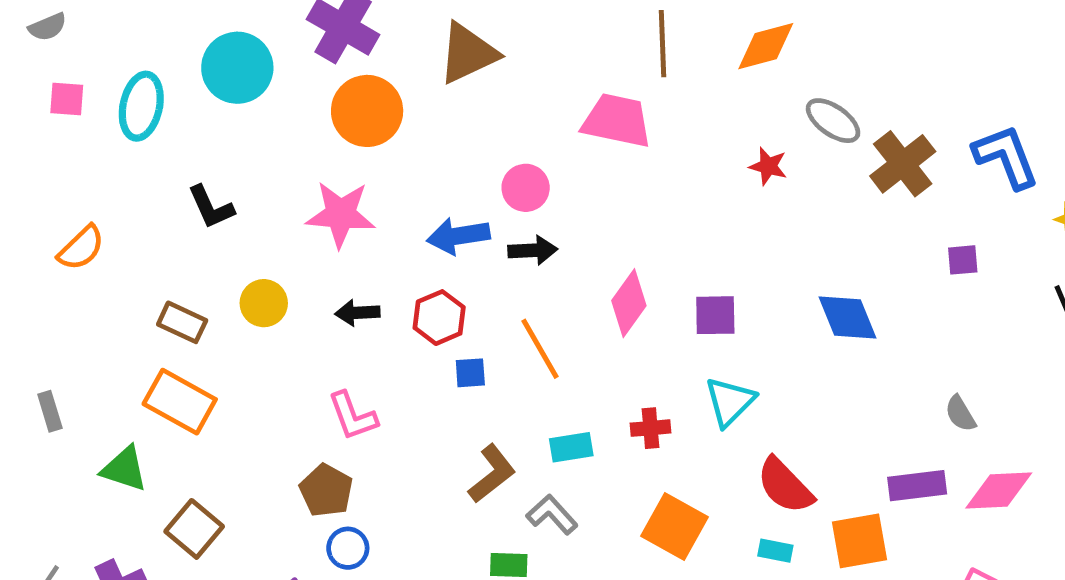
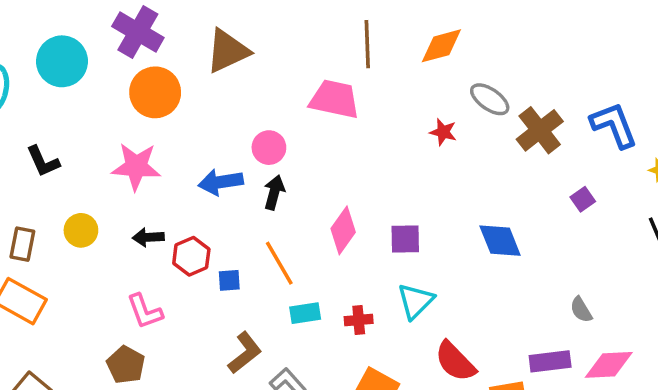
black arrow: (533, 250) -> (274, 192), turned -72
purple square: (963, 260) -> (583, 199), turned -30
red hexagon: (439, 318) -> (191, 256), moved
brown rectangle: (182, 322) -> (22, 244), turned 76
cyan rectangle: (571, 447) -> (305, 313), moved

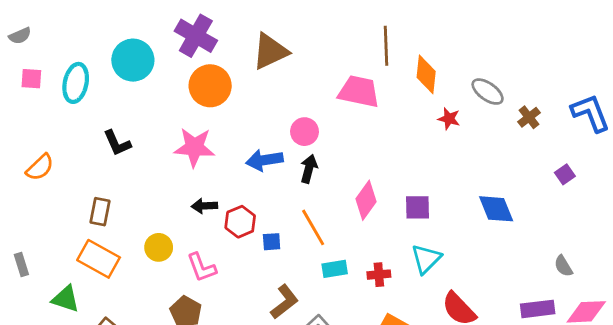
orange diamond: (441, 46) -> (426, 74), moved, turned -69
brown cross: (540, 130) -> (529, 117), size x0.6
yellow circle: (81, 230) -> (159, 247), moved

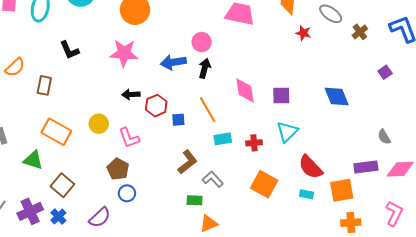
pink diamond: (366, 200) -> (245, 90), turned -44
brown rectangle: (100, 212) -> (44, 85), moved

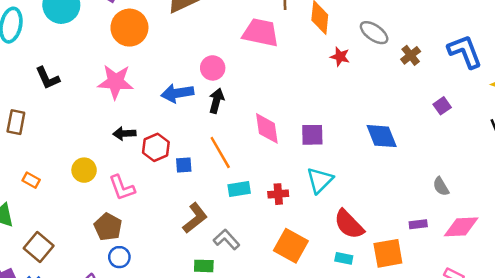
orange rectangle: (56, 132) -> (31, 180), size x0.5
purple rectangle: (366, 167) -> (418, 224), size x0.6

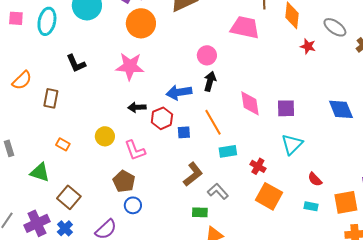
blue arrow: (177, 93) -> (179, 92), moved
red cross: (278, 194) -> (258, 166), moved, turned 35
red semicircle: (349, 224) -> (315, 179), size x0.6

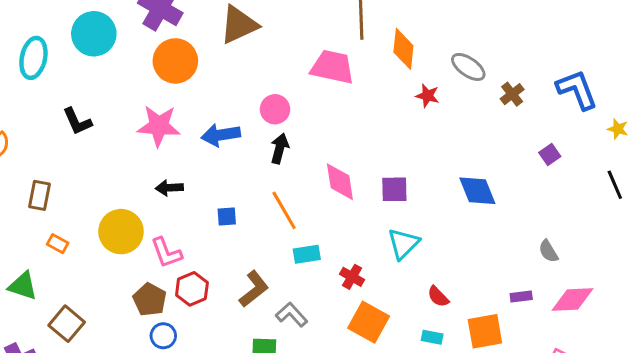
blue arrow: (179, 92) -> (221, 135), moved
brown rectangle: (51, 98) -> (39, 195), moved
red hexagon: (162, 118) -> (192, 289), moved
blue square: (184, 132) -> (227, 216), moved
yellow circle: (105, 136) -> (121, 232), size x1.5

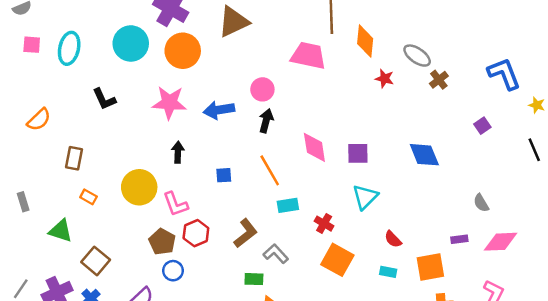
cyan circle: (94, 34) -> (131, 43), moved
brown cross: (512, 94) -> (439, 80), moved
black arrow: (169, 188) -> (178, 152), turned 95

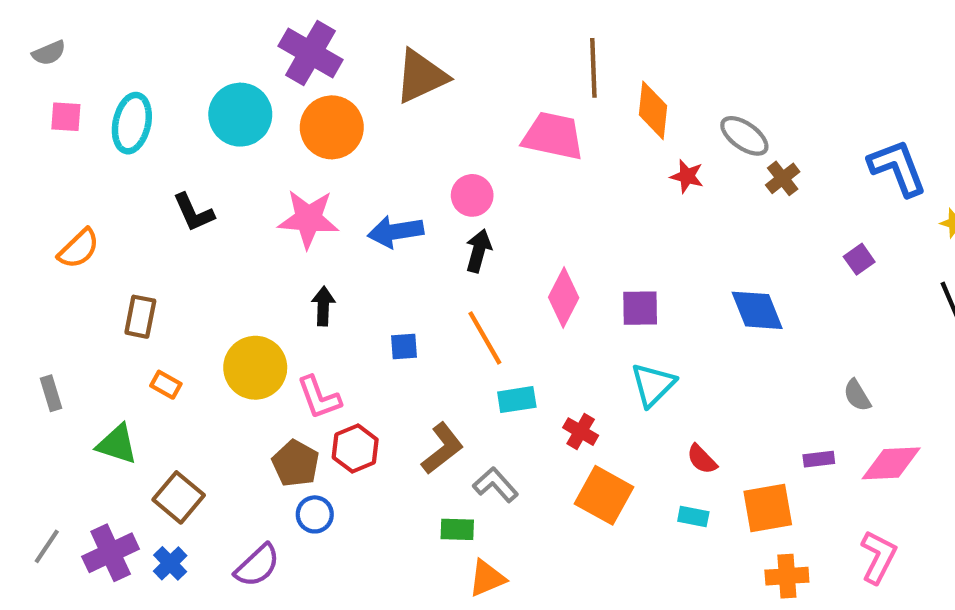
pink diamond: (314, 147) -> (564, 298), turned 36

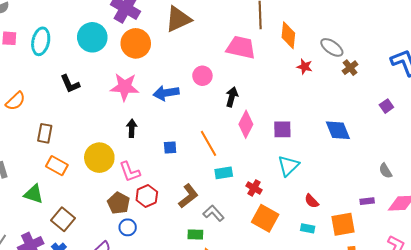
black arrow: (479, 251) -> (232, 97), moved
orange rectangle: (166, 385) -> (57, 166), size x1.5

